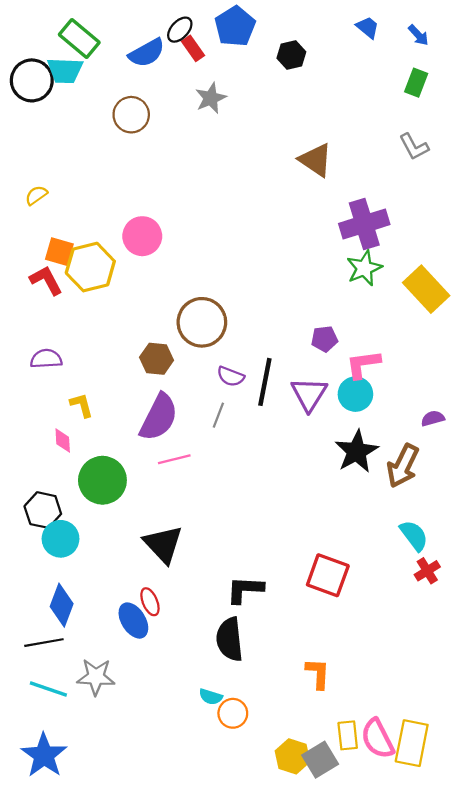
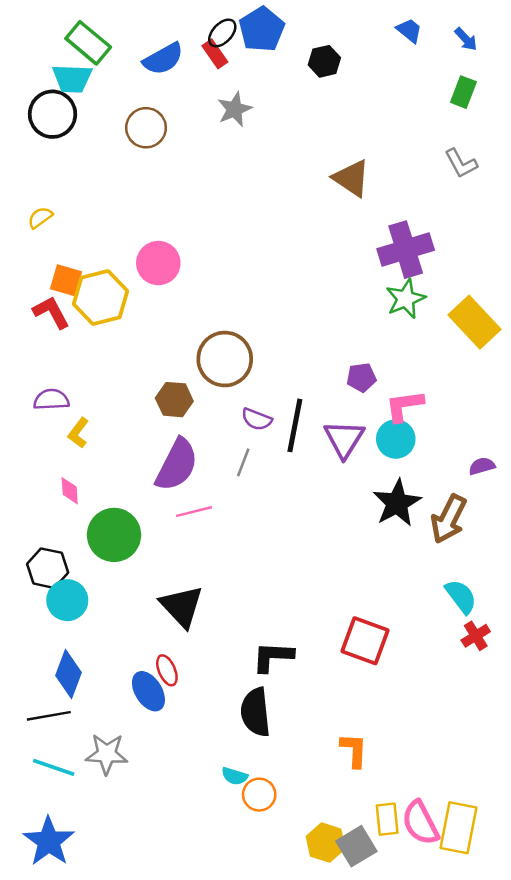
black ellipse: (180, 30) -> (222, 33), moved
black circle: (32, 80) -> (53, 114), moved
yellow L-shape: (81, 405) -> (78, 433), moved, turned -128

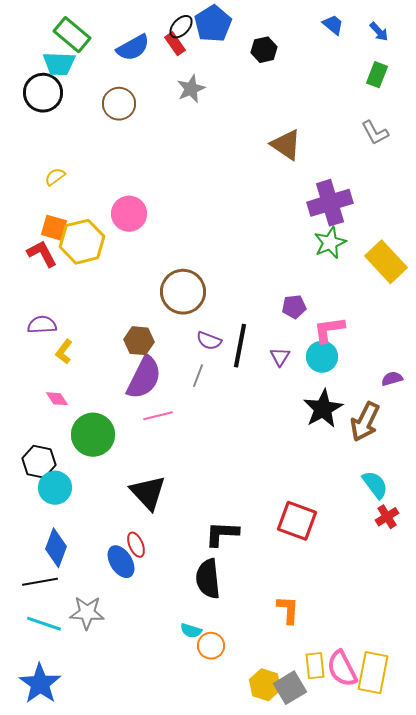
yellow semicircle: (40, 218) -> (55, 177), moved
brown hexagon: (174, 400) -> (139, 341), moved
purple triangle: (344, 439) -> (280, 357), size x0.6
pink diamond: (70, 491) -> (57, 399), turned -30

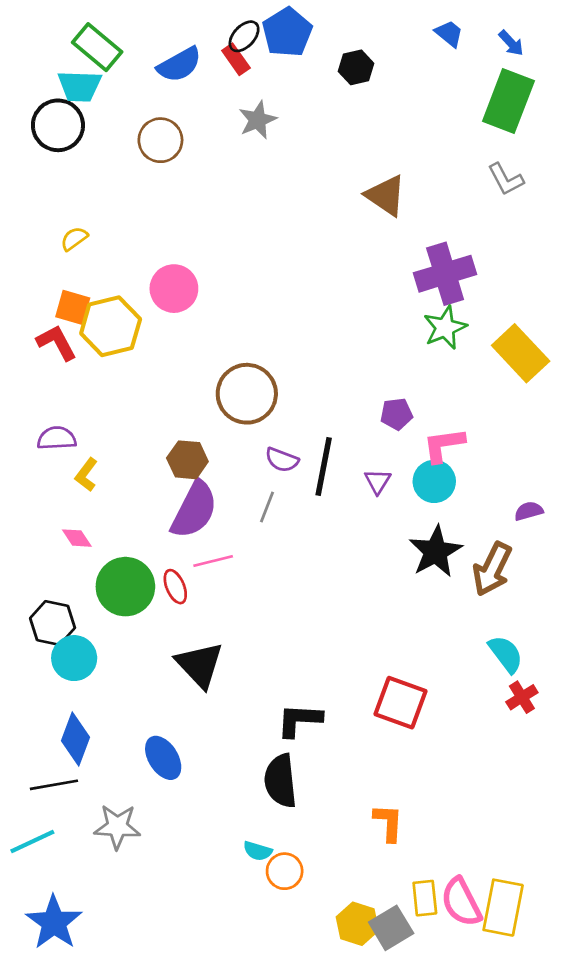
green rectangle: (377, 75) -> (508, 101), size x1.8
red ellipse: (136, 545) -> (175, 587), moved
cyan line: (44, 624) -> (32, 841), moved, turned -44

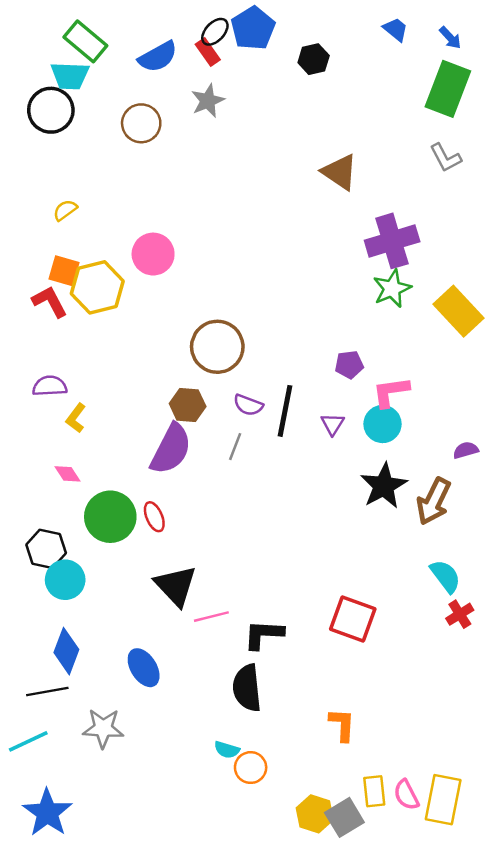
gray star: (258, 120) -> (208, 101), moved
brown hexagon: (187, 460) -> (188, 405), moved
pink line: (213, 561) -> (211, 617), moved
pink semicircle: (461, 902) -> (406, 795), size x0.7

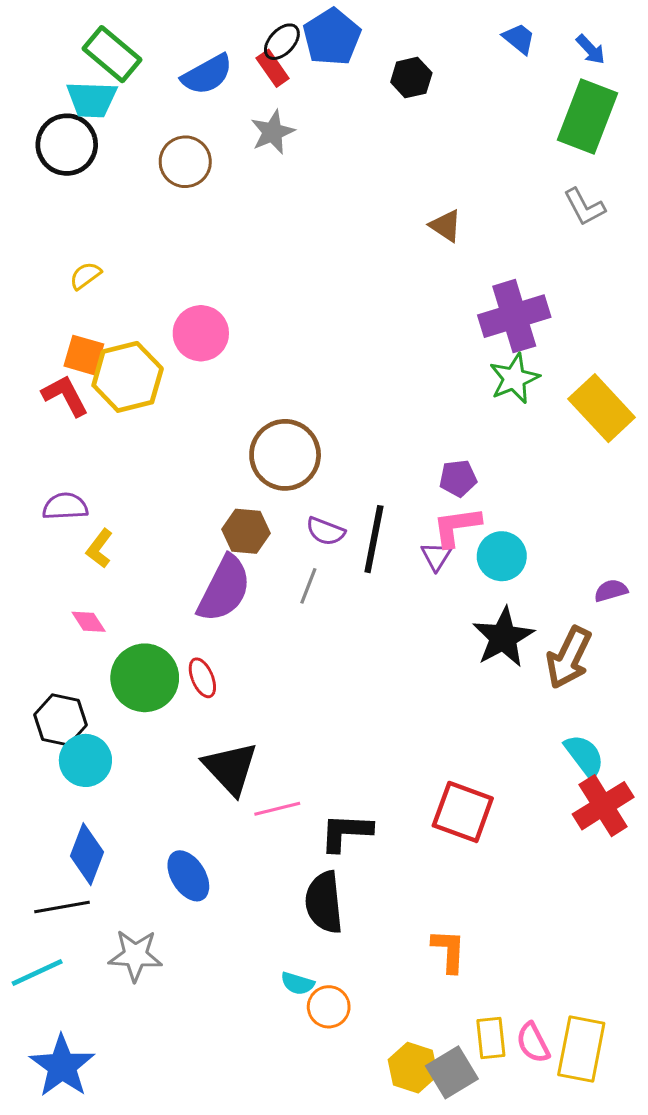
brown triangle: (340, 172) -> (446, 226), size x0.7
pink L-shape: (391, 392) -> (457, 527), moved
red cross: (460, 614) -> (603, 806), size x1.6

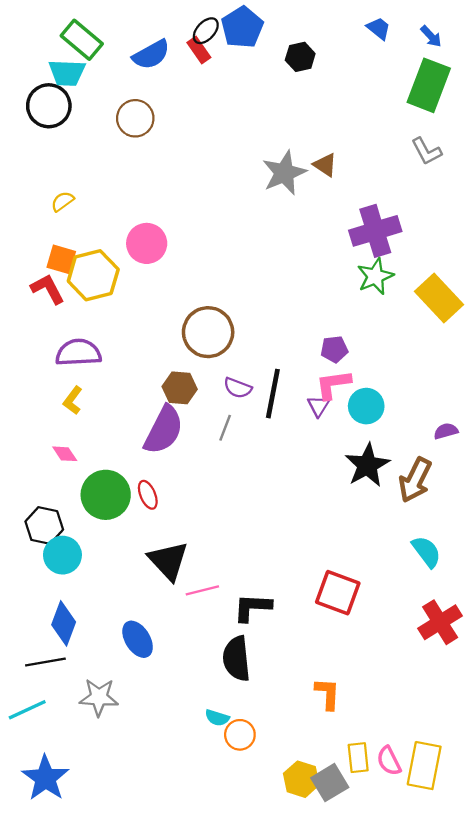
gray star: (273, 132) -> (284, 173), moved, size x1.4
purple semicircle: (65, 506) -> (78, 353), moved, size x1.4
red cross: (603, 806) -> (440, 622), moved

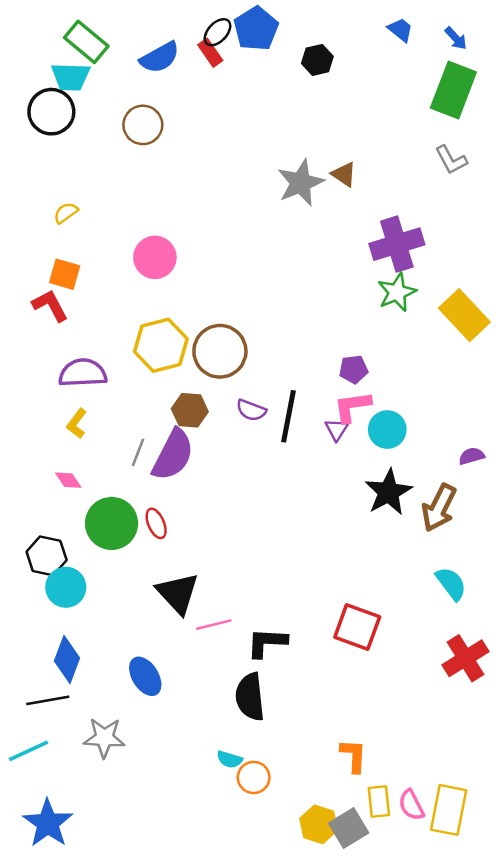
yellow hexagon: (93, 275) -> (161, 345), moved
gray line: (225, 428) -> (138, 452), moved
orange L-shape: (328, 694) -> (354, 756), moved

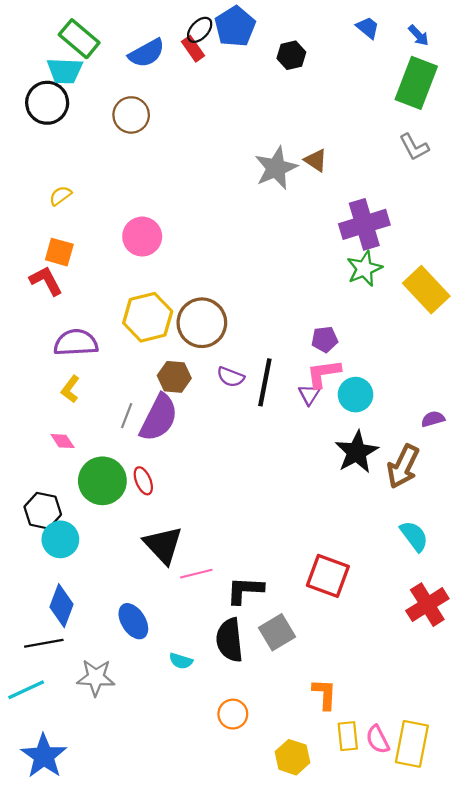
cyan semicircle: (230, 759) -> (181, 661), moved
gray square: (349, 828) -> (277, 632), moved

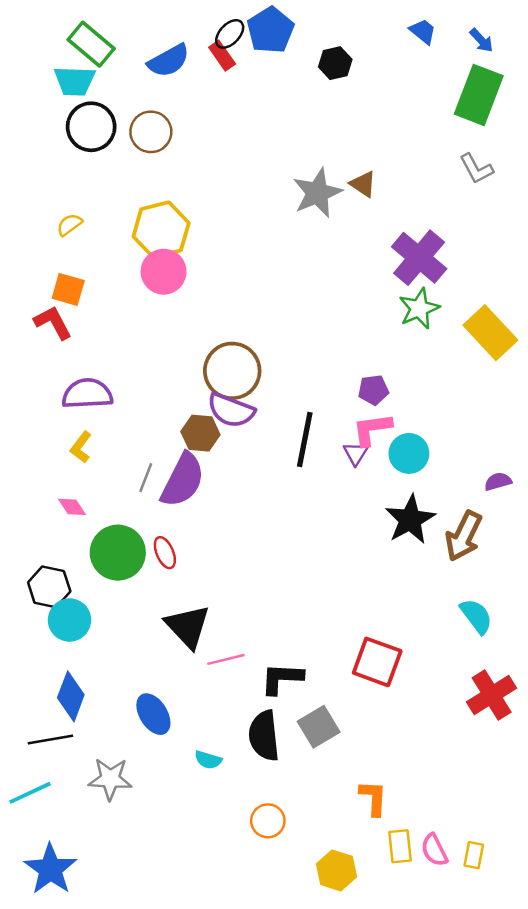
black circle: (47, 103) -> (91, 127), moved
purple cross: (364, 224) -> (419, 258), turned -33
yellow hexagon: (148, 317) -> (161, 230), moved
purple semicircle: (231, 377) -> (231, 410), moved, size x1.5
yellow rectangle: (412, 744) -> (474, 855), size x0.5

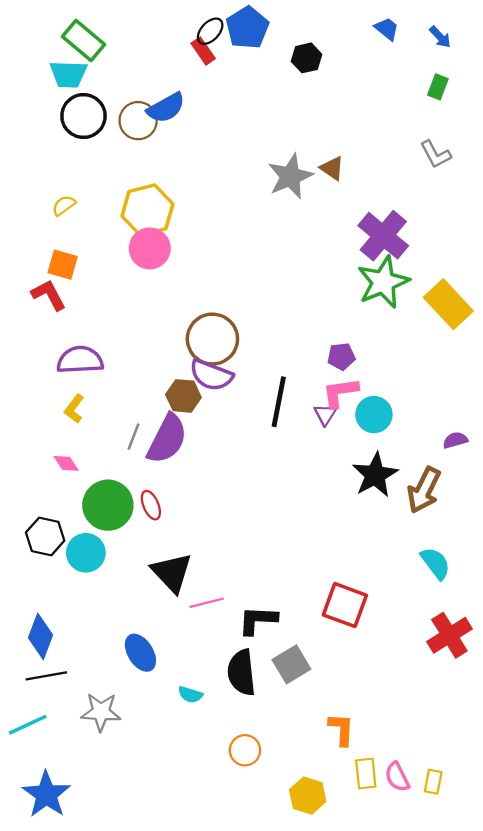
blue semicircle: (169, 61) -> (166, 108), moved
green rectangle: (479, 95) -> (438, 87), size x0.5
green star: (419, 309) -> (383, 282), size x1.4
cyan circle: (70, 620) -> (86, 553), moved
blue diamond: (71, 696) -> (41, 636), moved

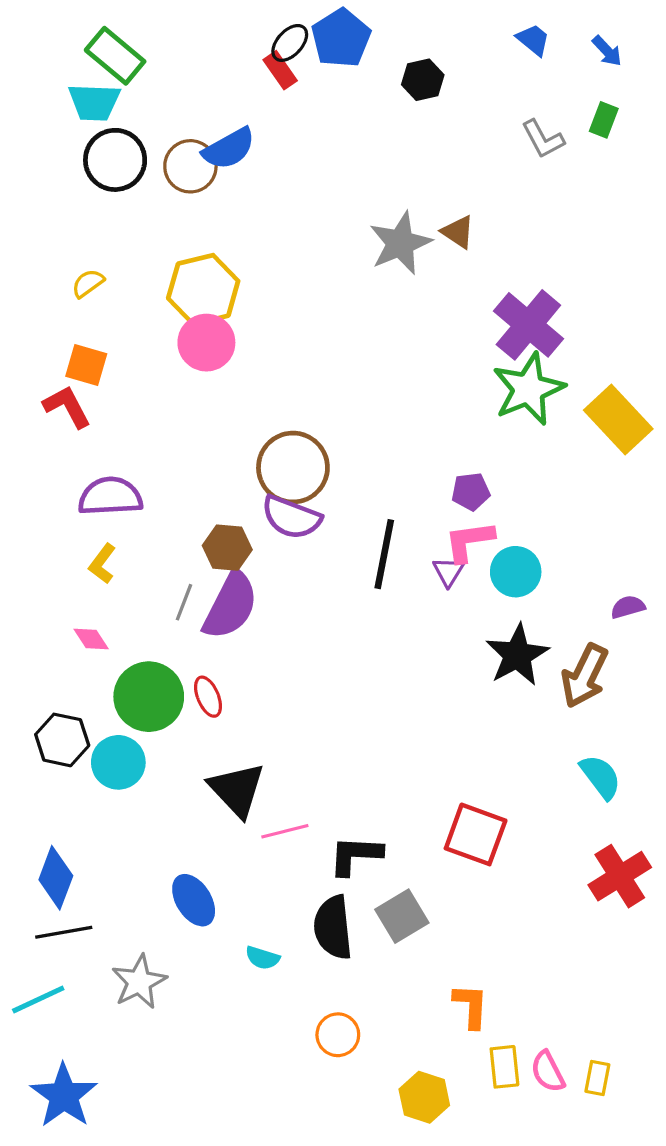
gray L-shape: (436, 154) -> (543, 139), moved
brown hexagon: (183, 396) -> (227, 548), moved
gray star: (101, 712) -> (139, 982), turned -30

